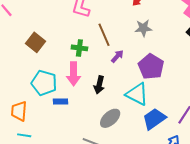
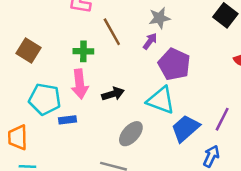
purple arrow: (117, 56) -> (150, 41), moved
black arrow: (99, 85) -> (113, 94), turned -114

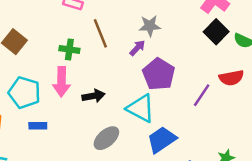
purple line: (222, 119) -> (202, 95), moved
blue rectangle: (68, 120) -> (38, 126), moved

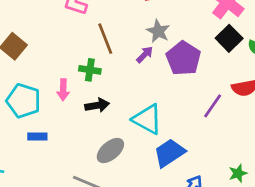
gray star: (150, 26) -> (158, 31), turned 30
green cross: (69, 49) -> (90, 70), moved
purple pentagon: (159, 74) -> (183, 58), moved
pink arrow: (61, 82) -> (63, 90), size x0.7

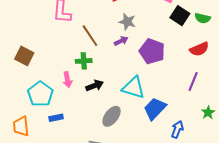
purple arrow: (145, 55) -> (121, 41), turned 32
purple pentagon: (183, 58) -> (152, 51), moved
cyan pentagon: (23, 101) -> (40, 94), turned 30
purple line: (213, 106) -> (193, 81), moved

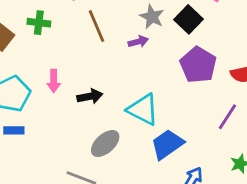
black square: (180, 16) -> (188, 19), moved
purple pentagon: (152, 51) -> (198, 65), moved
green cross: (84, 61) -> (39, 23), moved
blue rectangle: (56, 118) -> (14, 130), moved

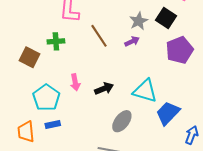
gray star: (152, 17) -> (139, 21), turned 30
purple pentagon: (198, 65) -> (180, 50), turned 30

